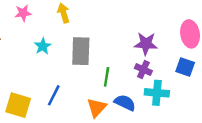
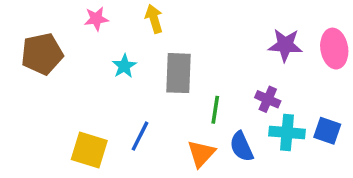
purple star: (146, 44) -> (285, 45), moved
blue square: (185, 67) -> (327, 131), moved
blue semicircle: (125, 103) -> (241, 147), turned -140

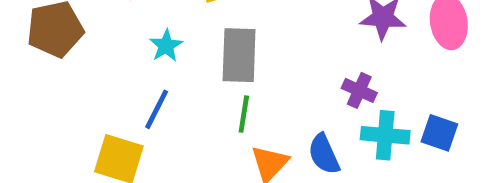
green line: (215, 110) -> (244, 114), moved
blue line: (140, 136) -> (157, 109), moved

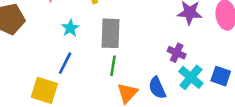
cyan cross: (385, 135) -> (191, 77), turned 35

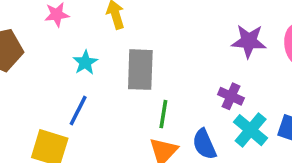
green line: (113, 66) -> (163, 114), moved

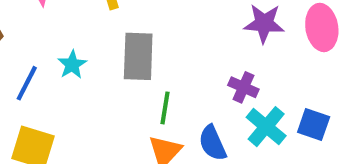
cyan star: (85, 62) -> (72, 65), moved
blue line: (78, 110) -> (27, 83), moved

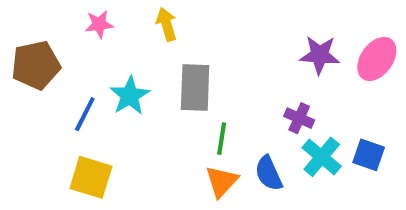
pink ellipse: (322, 27) -> (377, 59), turned 45
cyan star: (72, 65) -> (130, 96), size x1.4

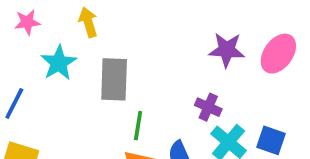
cyan star: (130, 96) -> (59, 63), moved

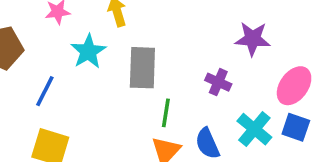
pink ellipse: (278, 54) -> (294, 86), moved
purple cross: (208, 107) -> (218, 82), moved

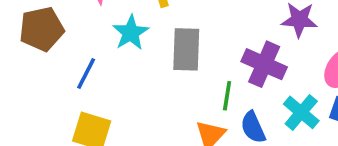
purple cross: (218, 82) -> (264, 64), size x1.6
green line: (166, 113) -> (227, 96), moved

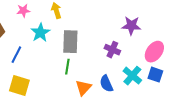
purple cross: (264, 64) -> (112, 50), size x0.7
green line: (227, 96) -> (67, 67), moved

